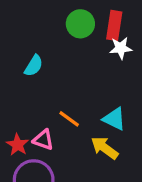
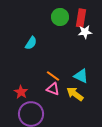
pink triangle: (43, 140) -> (53, 89), moved

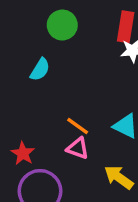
green circle: (60, 17) -> (62, 25), moved
yellow arrow: (75, 94) -> (119, 177), moved

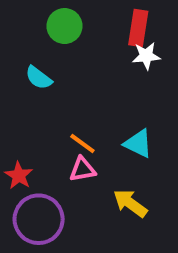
cyan semicircle: (40, 70) -> (39, 78), turned 95
pink triangle: (78, 148) -> (82, 169), turned -30

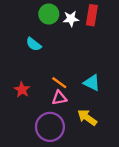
white star: (146, 56) -> (71, 19), moved
red star: (19, 175) -> (22, 90), moved
purple circle: (39, 219) -> (50, 127), moved

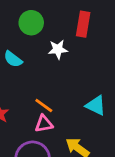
white star: (71, 19) -> (58, 49), moved
cyan triangle: (92, 83) -> (96, 105), moved

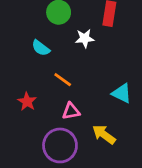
orange line: (44, 105) -> (63, 80), moved

